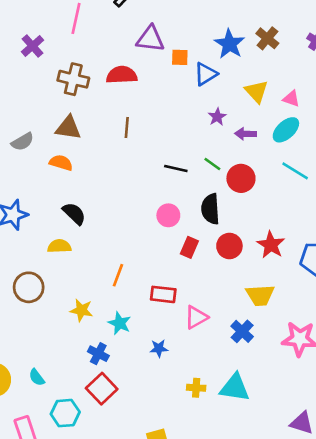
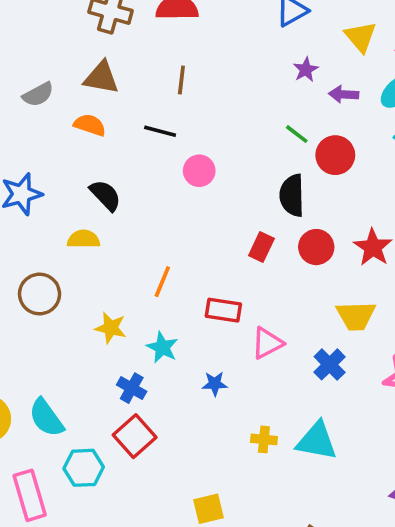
black line: (176, 168) -> (160, 131), moved
pink circle: (168, 215) -> (199, 171), moved
cyan semicircle: (37, 377) -> (46, 418), size x1.6

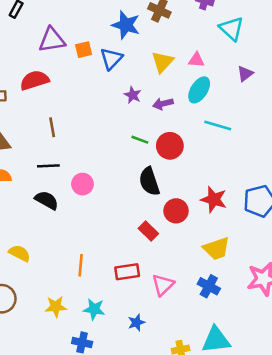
yellow triangle: (361, 37) -> (162, 62), turned 40
black semicircle: (105, 195) -> (47, 200), moved
yellow semicircle: (83, 239) -> (20, 253), turned 45
red rectangle: (261, 247) -> (148, 231), moved, turned -54

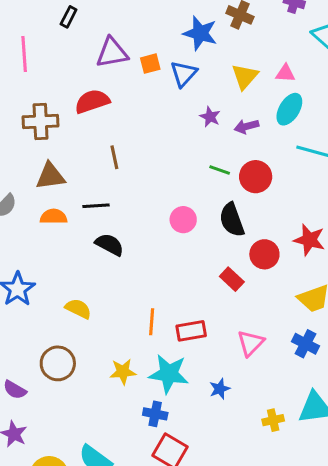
black line: (48, 166) -> (96, 206), moved
pink circle: (82, 184) -> (183, 220), moved
red rectangle: (127, 272) -> (191, 331), moved
cyan star: (94, 309) -> (169, 374), size x1.5

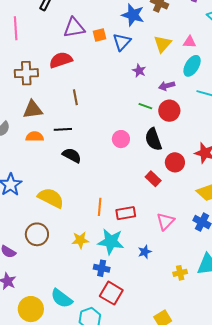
purple arrow: (246, 126) -> (167, 86), moved
yellow semicircle: (78, 309) -> (51, 198), size x1.5

